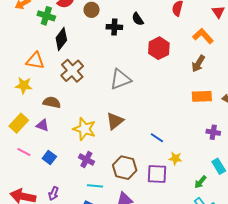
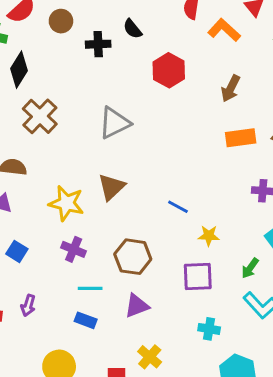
orange L-shape: (203, 36) -> (224, 30), moved
purple square: (157, 174) -> (198, 276), moved

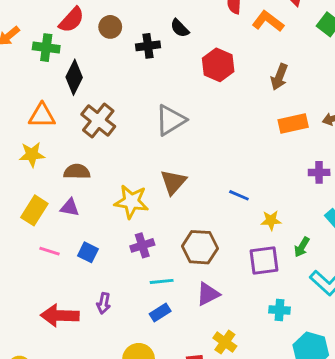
purple cross: (74, 249) -> (142, 245), turned -35
green arrow: (250, 268) -> (302, 247), moved
blue rectangle: (86, 320) -> (160, 312), turned -48

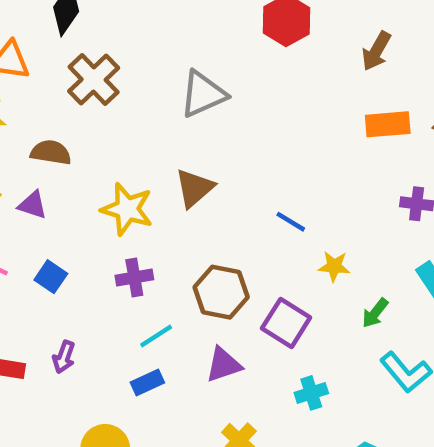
purple square: (264, 261) -> (286, 323), moved, turned 32
cyan line: (162, 281) -> (156, 336), turned -35
cyan cross: (280, 310) -> (311, 393), moved, turned -30

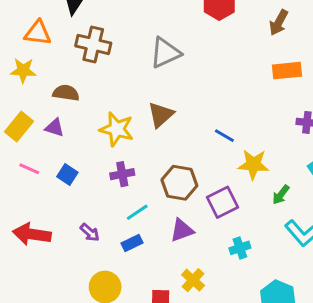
brown cross: (94, 80) -> (93, 44), turned -32
yellow star: (334, 266) -> (253, 164), size x1.5
purple square: (286, 323) -> (222, 202), turned 32
purple arrow: (64, 357) -> (90, 232), moved, turned -66

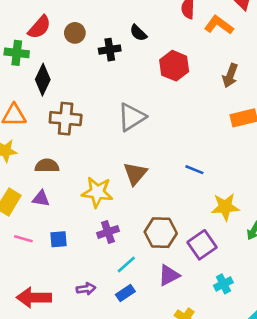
blue line: (224, 136) -> (194, 170), moved
blue square: (67, 175) -> (58, 239), turned -30
purple arrow: (90, 232) -> (86, 289), turned -42

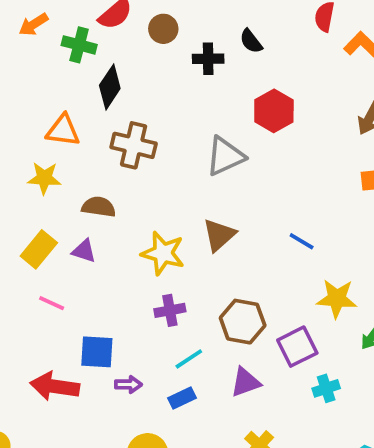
red hexagon: (174, 66) -> (274, 111), moved
blue square: (58, 239) -> (97, 352), moved, size x1.4
cyan cross: (223, 284) -> (326, 388), moved

